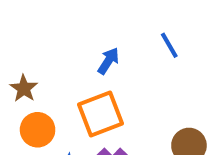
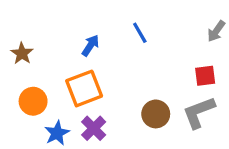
brown star: (24, 88) -> (22, 53), moved

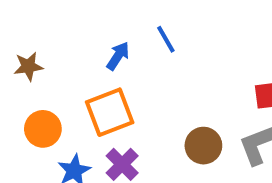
blue line: (140, 33) -> (166, 39), moved
brown star: (22, 53) -> (28, 66), turned 30

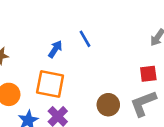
orange square: (110, 112) -> (50, 84), turned 32

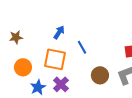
blue line: (85, 39) -> (82, 47), moved

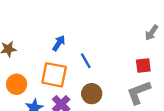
brown circle: (100, 75) -> (92, 94), moved

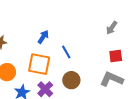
gray arrow: (152, 33) -> (112, 28), moved
gray L-shape: (139, 92) -> (112, 79), turned 45

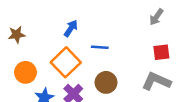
blue line: (66, 52) -> (100, 47), turned -56
orange square: (39, 64) -> (66, 62), turned 35

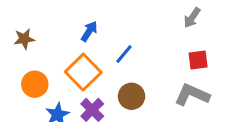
blue line: (100, 47) -> (124, 54), turned -54

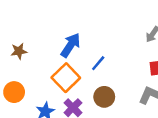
blue arrow: (89, 31) -> (71, 45), size x1.5
orange circle: (35, 84) -> (14, 92), moved

